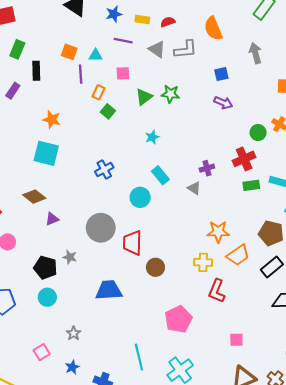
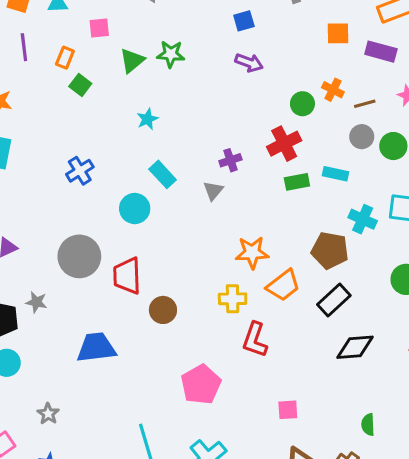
purple line: (81, 74) -> (24, 47), moved
gray triangle: (194, 188) -> (213, 191), turned 40

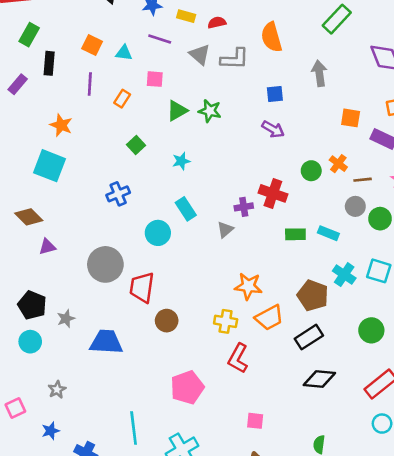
green square: (80, 85) -> (136, 145), moved
red cross: (284, 144) -> (273, 193), moved, turned 36
gray star: (36, 302) -> (66, 319), moved, turned 30

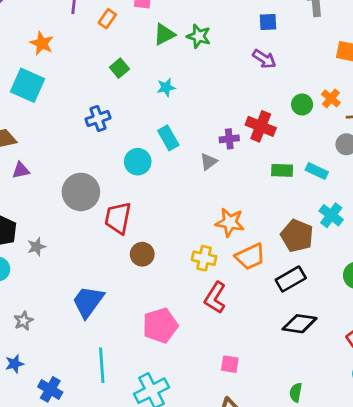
blue trapezoid: (106, 342) -> (88, 302), moved, turned -60

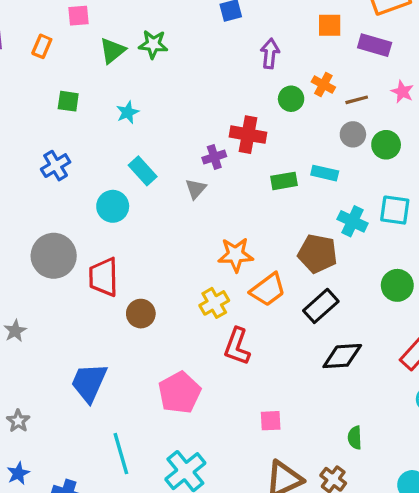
purple arrow: (264, 59) -> (270, 54), moved, turned -105
green square: (119, 68) -> (68, 101), turned -30
yellow cross: (204, 258) -> (214, 303), turned -30

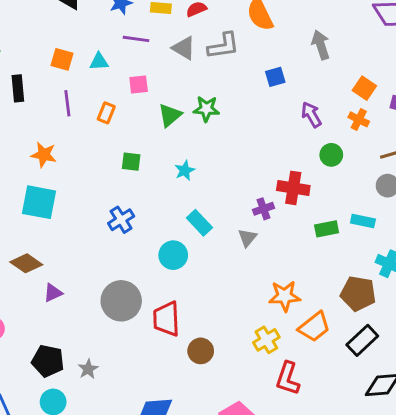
orange square: (330, 25) -> (364, 88), turned 35
purple arrow: (270, 54) -> (311, 115), turned -35
orange cross: (323, 85) -> (359, 119), moved

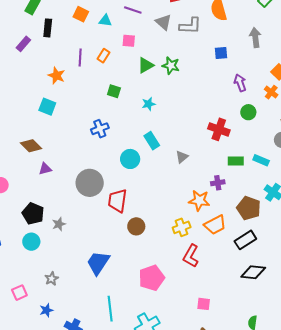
purple line: (67, 103) -> (80, 57), moved
cyan square: (39, 202) -> (47, 107), size x0.7
purple cross: (264, 209) -> (218, 183), moved

